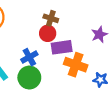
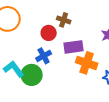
red circle: (48, 33) -> (49, 33), moved
green circle: (29, 78) -> (32, 75), moved

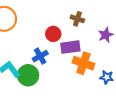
brown cross: (64, 20) -> (77, 19), moved
red circle: (49, 33) -> (53, 34), moved

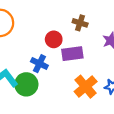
blue cross: (40, 56) -> (39, 64), turned -35
orange cross: (83, 63) -> (86, 87), moved, turned 30

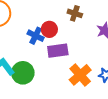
purple rectangle: (72, 54) -> (58, 51), moved
blue cross: (39, 64) -> (36, 36), moved

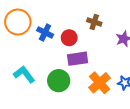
blue cross: (36, 36) -> (45, 32), moved
green circle: (23, 73) -> (59, 81), moved

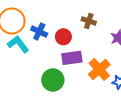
cyan L-shape: (24, 74) -> (18, 44), moved
orange cross: (100, 83) -> (99, 69), moved

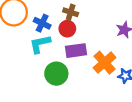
brown cross: (89, 21) -> (71, 12), moved
cyan L-shape: (18, 44) -> (40, 44), moved, turned -65

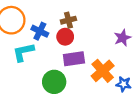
brown cross: (71, 12) -> (68, 20), turned -32
cyan L-shape: (40, 44) -> (23, 52), moved

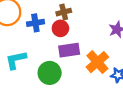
blue cross: (40, 31) -> (35, 23), turned -35
cyan L-shape: (23, 52) -> (16, 60), moved

